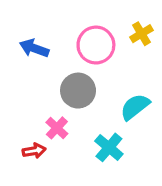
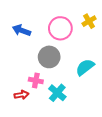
pink cross: (57, 128) -> (36, 81), turned -32
cyan cross: (109, 147) -> (57, 93), moved

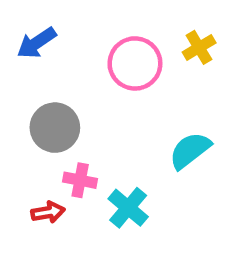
blue arrow: (21, 30) -> (37, 43), moved, turned -54
gray circle: (49, 57) -> (55, 128), moved

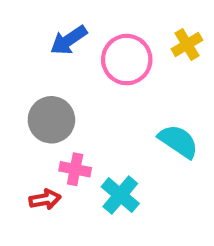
blue arrow: (37, 43) -> (69, 40), moved
cyan semicircle: (190, 150) -> (178, 141), turned 72

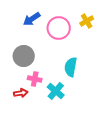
cyan semicircle: (178, 141) -> (71, 67), moved, turned -114

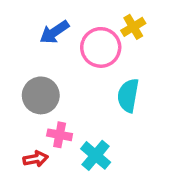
yellow cross: (87, 21) -> (133, 27), moved
cyan semicircle: (71, 67) -> (128, 95), moved

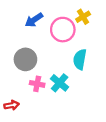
cyan cross: (96, 155) -> (60, 83), moved
red arrow: (36, 159) -> (12, 105), moved

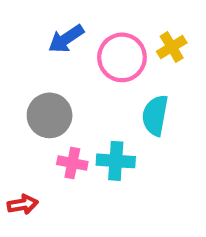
yellow cross: (83, 17) -> (172, 47), moved
cyan cross: (60, 83) -> (116, 161), turned -36

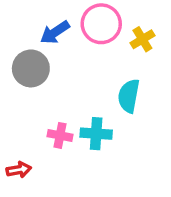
pink circle: (122, 57) -> (101, 24), moved
gray circle: (50, 115) -> (31, 68), moved

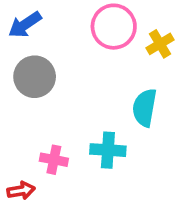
blue arrow: (55, 32) -> (25, 25), moved
pink cross: (60, 135) -> (54, 160), moved

